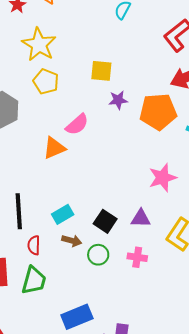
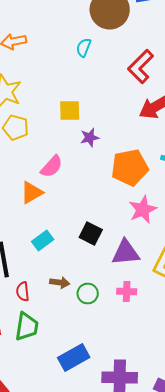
orange pentagon: (158, 112) -> (130, 168), moved
cyan rectangle: (63, 214) -> (43, 240), moved
purple triangle: (141, 218) -> (126, 252), size x1.4
black square: (105, 221) -> (91, 234), moved

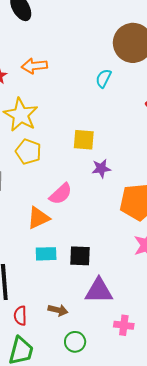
black square: (91, 234) -> (80, 256), moved, turned -30
cyan rectangle: (43, 240) -> (46, 254), moved, turned 30
purple triangle: (126, 252) -> (99, 291), moved
green circle: (88, 294) -> (75, 342), moved

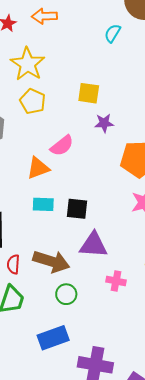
brown arrow: (58, 310) -> (51, 261), size x1.8

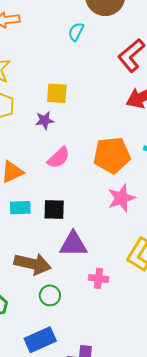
purple star: (104, 123) -> (45, 120), moved
pink semicircle: (62, 146) -> (58, 158), moved

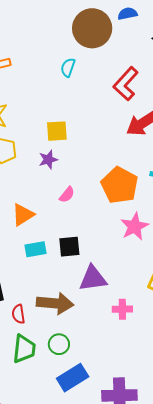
orange pentagon: (112, 155) -> (120, 185), turned -30
pink semicircle: (58, 158) -> (67, 195), size x0.7
green circle: (50, 295) -> (59, 344), moved

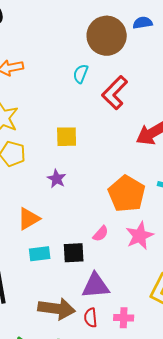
red L-shape: (126, 84) -> (115, 93), moved
purple star: (48, 160) -> (57, 179), moved, turned -30
pink semicircle: (67, 195) -> (101, 234), moved
red semicircle: (18, 314) -> (91, 318), moved

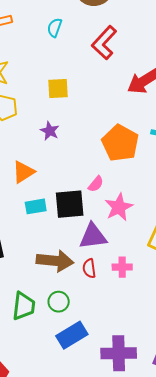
cyan semicircle: (81, 74) -> (55, 28), moved
pink star: (140, 236) -> (119, 207), moved
black square: (74, 253) -> (70, 204), size x1.4

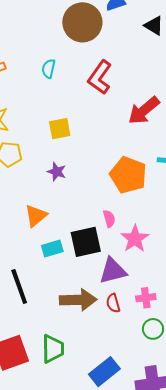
pink semicircle: (96, 184) -> (109, 219), turned -48
green circle: (59, 302) -> (153, 329), moved

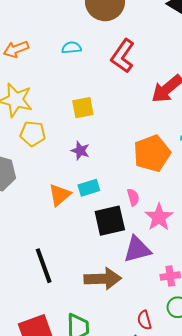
cyan semicircle: (49, 69) -> (71, 48), turned 72
orange pentagon: (128, 175) -> (152, 153), turned 30
cyan rectangle: (52, 248) -> (89, 188), moved
red semicircle: (113, 303) -> (144, 320), moved

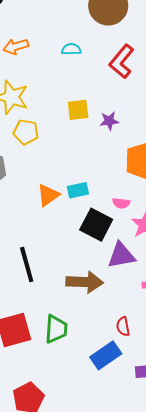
purple star: (80, 151) -> (109, 121), moved, turned -30
pink semicircle: (133, 197) -> (121, 203), turned 108
black square: (110, 221) -> (96, 225), turned 36

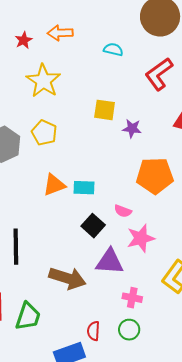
yellow pentagon: (26, 132) -> (44, 133), moved
black square: (96, 225) -> (93, 226), size x0.7

